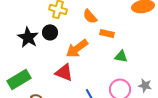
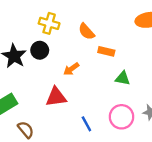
orange arrow: (77, 48) -> (71, 69), size x0.6
red triangle: (64, 72) -> (56, 97), turned -30

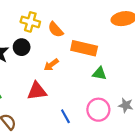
orange semicircle: (86, 32) -> (56, 30), moved
orange rectangle: (106, 51) -> (84, 48), size x1.6

